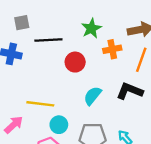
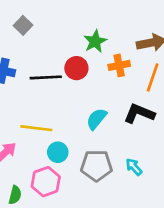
gray square: (22, 23) -> (23, 25), moved, turned -35
black line: (48, 40) -> (46, 77), moved
red circle: (75, 62) -> (76, 68), moved

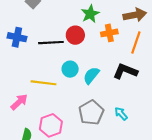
cyan circle: (58, 152) -> (70, 69), moved
gray pentagon: (96, 166) -> (91, 113), turned -30

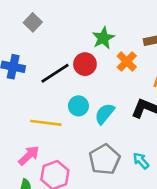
orange cross: (109, 33) -> (127, 61), turned -35
black line: (51, 43) -> (55, 73), turned -30
pink arrow: (19, 102) -> (29, 155), moved

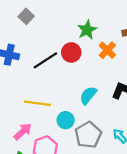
cyan circle: (78, 106) -> (66, 120), moved

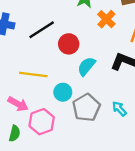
red circle: (71, 52) -> (69, 44), moved
pink arrow: (23, 131) -> (18, 104), turned 72

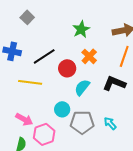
orange cross: (106, 19) -> (89, 56), moved
yellow line: (33, 75) -> (30, 82), moved
gray pentagon: (86, 108) -> (82, 122), turned 30

